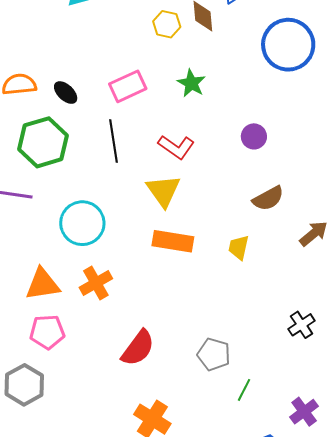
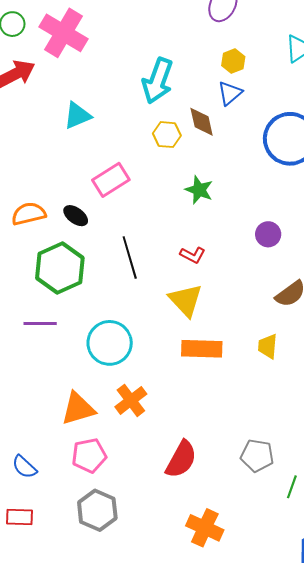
pink rectangle: (128, 86) -> (111, 180), moved
red L-shape: (176, 147) -> (193, 255), size x0.7
gray hexagon: (24, 385) -> (97, 510), moved

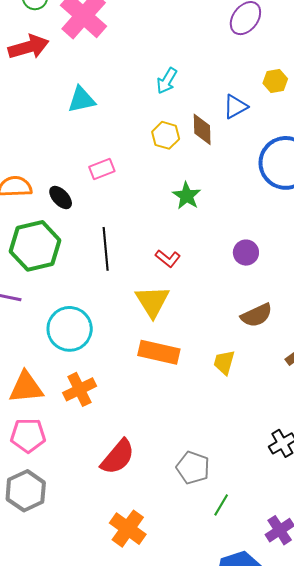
yellow hexagon: (233, 61) -> (275, 81), moved
cyan arrow: (158, 81) -> (167, 81), size x0.6
pink rectangle: (111, 180) -> (102, 169), size x0.7

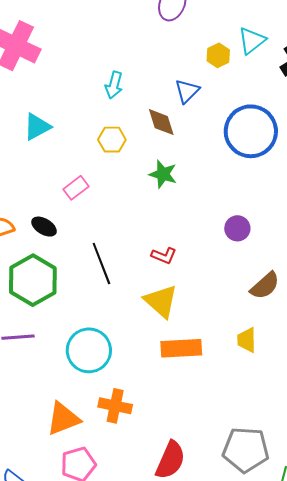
yellow hexagon: (166, 135) -> (112, 140), moved
green star: (187, 196) -> (163, 174), moved
orange cross: (80, 389) -> (115, 406), turned -36
gray pentagon: (193, 468) -> (246, 450), size x1.4

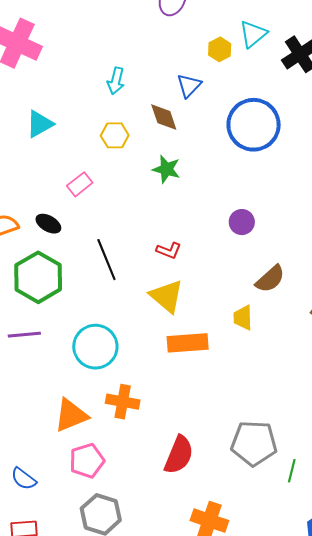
yellow trapezoid: (247, 340) -> (243, 318), moved

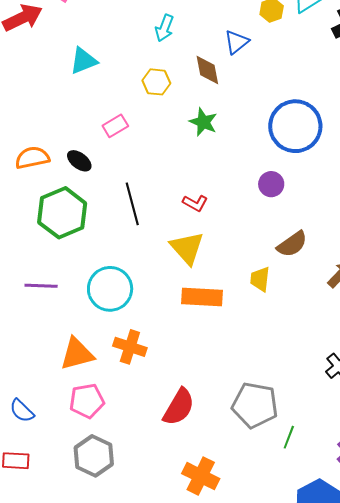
blue circle: (254, 125) -> (295, 126), moved
purple line: (24, 335) -> (41, 286), moved

